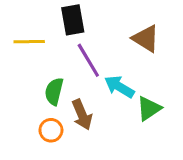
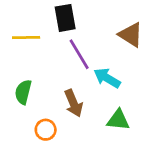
green semicircle: (54, 91) -> (23, 92), moved
green triangle: (149, 108) -> (118, 120), moved, turned 40
orange circle: (51, 130) -> (46, 130), moved

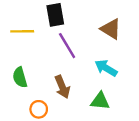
cyan arrow: (107, 78) -> (106, 68), moved
green semicircle: (23, 92) -> (20, 77), turned -30

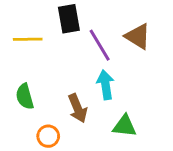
purple line: (67, 46) -> (100, 45), moved
cyan arrow: (106, 68) -> (105, 85), moved, turned 50

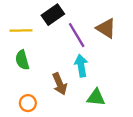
black rectangle: (69, 19) -> (53, 15), turned 65
green semicircle: (25, 97) -> (22, 60), moved
orange circle: (48, 136) -> (28, 103), moved

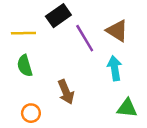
cyan arrow: (81, 66) -> (115, 68), moved
green triangle: (96, 97) -> (127, 108), moved

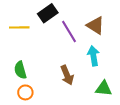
green semicircle: (25, 66) -> (20, 70), moved
brown arrow: (66, 92) -> (67, 75), moved

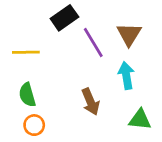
brown triangle: (95, 25) -> (129, 34), turned 30
yellow line: (19, 27) -> (26, 52), moved

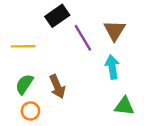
green semicircle: (27, 95) -> (24, 84), turned 50
brown arrow: (91, 102) -> (57, 87), moved

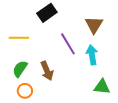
purple line: (83, 38) -> (68, 44), moved

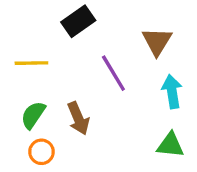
cyan arrow: (92, 55) -> (172, 92), moved

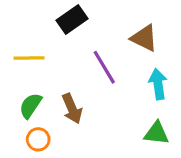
brown triangle: (157, 41) -> (144, 38), turned -36

